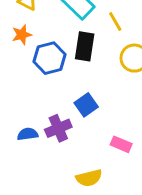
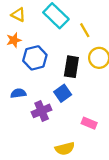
black rectangle: (85, 46) -> (71, 67), moved
blue semicircle: (28, 134) -> (18, 93), moved

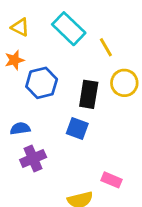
blue square: (63, 93) -> (77, 129), turned -35
purple cross: (42, 111) -> (33, 159), moved
pink rectangle: (89, 123) -> (111, 180), moved

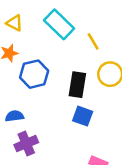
blue square: (77, 129) -> (83, 116), moved

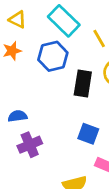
blue hexagon: (34, 74) -> (53, 56), moved
blue square: (83, 116) -> (88, 134), moved

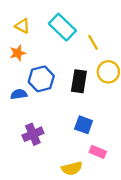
blue hexagon: (53, 56) -> (41, 79), moved
blue semicircle: (17, 116) -> (19, 94), moved

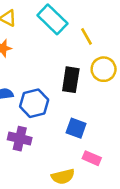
blue hexagon: (41, 79) -> (34, 103), moved
purple cross: (33, 134) -> (20, 139), turned 36

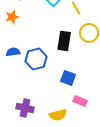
purple cross: (20, 139) -> (25, 108), moved

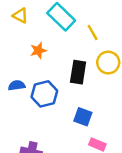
orange star: (12, 17) -> (38, 50), moved

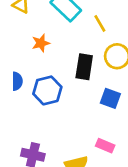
blue semicircle: (17, 85) -> (17, 81), turned 98
blue square: (83, 117) -> (110, 98), moved

